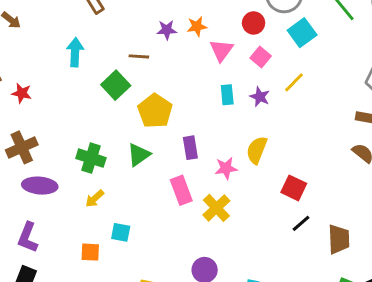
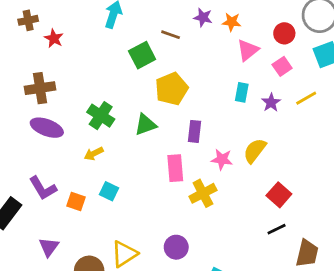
purple L-shape: (28, 237) -> (43, 188), moved, turned -68

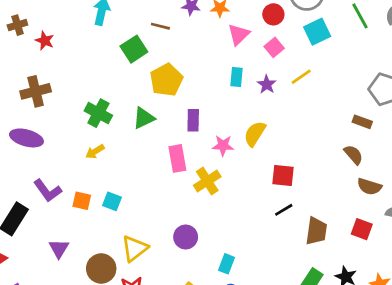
purple ellipse: (47, 128) -> (26, 138), moved
cyan square: (109, 191) -> (112, 201), moved
red square: (279, 195) -> (283, 175), turned -30

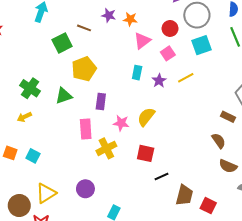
red square: (283, 175) -> (146, 153), moved
red square: (362, 229) -> (208, 206), moved

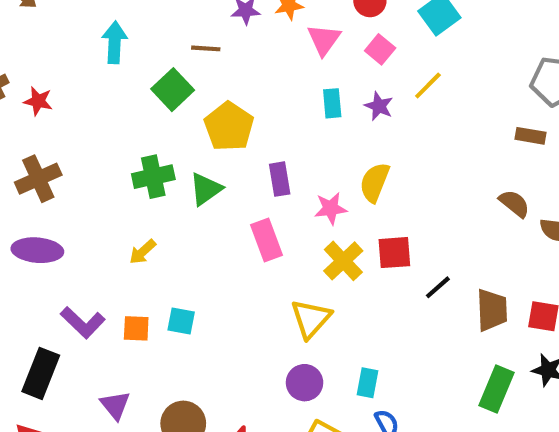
green cross: (30, 88) -> (153, 177), moved, turned -30
brown semicircle: (219, 141) -> (514, 204), moved
yellow cross: (106, 148) -> (343, 261), moved
purple circle: (85, 189) -> (305, 383), moved
yellow triangle: (46, 193) -> (311, 319), moved

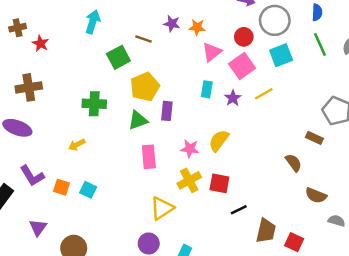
pink square: (380, 49) -> (242, 66), size x1.5
purple rectangle: (280, 179) -> (167, 111), moved
green triangle: (206, 189) -> (138, 120), moved
brown semicircle: (514, 204) -> (294, 163), moved

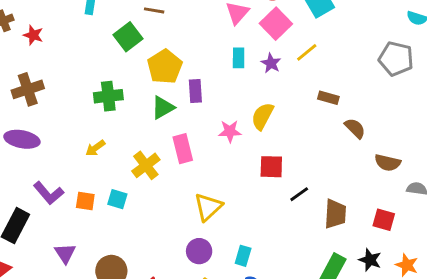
brown rectangle: (314, 138) -> (328, 98), moved
yellow cross: (189, 180) -> (146, 165), moved
red square: (294, 242) -> (384, 220), moved

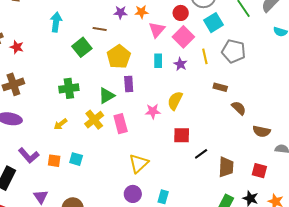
yellow line: (307, 52) -> (205, 56), turned -63
gray pentagon: (396, 59) -> (234, 51), moved
yellow pentagon: (165, 67) -> (119, 57), moved
yellow cross: (146, 165) -> (94, 120), moved

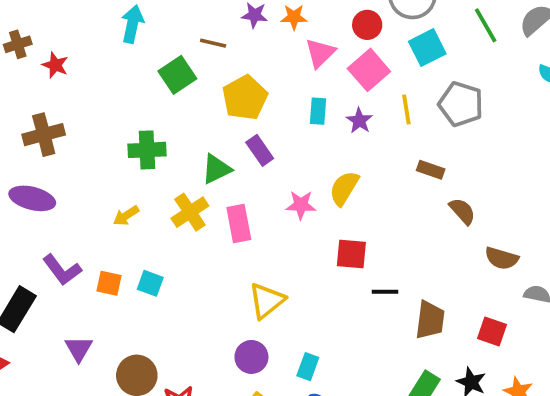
purple rectangle: (129, 84) -> (260, 150), turned -35
black line: (201, 154) -> (385, 292), turned 32

